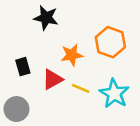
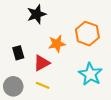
black star: (46, 18) -> (37, 14), turned -30
yellow line: (81, 88) -> (43, 85), moved

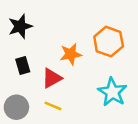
black star: (37, 14) -> (20, 26), moved

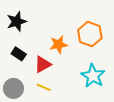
black rectangle: (23, 66) -> (19, 54), turned -40

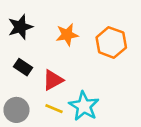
orange star: (58, 45) -> (67, 35), moved
cyan star: (93, 76) -> (84, 106), moved

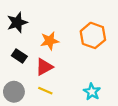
orange star: (67, 35) -> (50, 41), moved
cyan star: (84, 106) -> (92, 92), moved, size x0.7

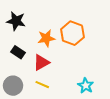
black star: (17, 22) -> (16, 21), turned 30
orange hexagon: (93, 35) -> (73, 33), moved

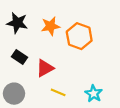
orange star: (46, 38) -> (50, 26), moved
yellow line: (42, 85) -> (58, 92), moved

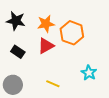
red triangle: (45, 68) -> (46, 46), moved
cyan star: (94, 94) -> (89, 73), moved

